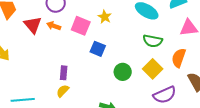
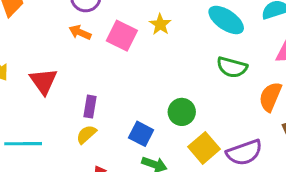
red triangle: (33, 25) -> (43, 81), moved
blue square: (98, 49) -> (141, 134), moved
yellow square: (153, 69) -> (204, 148), moved

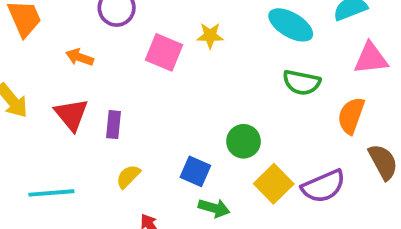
yellow star: (160, 24) -> (210, 36), turned -30
orange arrow: (80, 32) -> (80, 57), moved
purple rectangle: (90, 107) -> (113, 125), moved

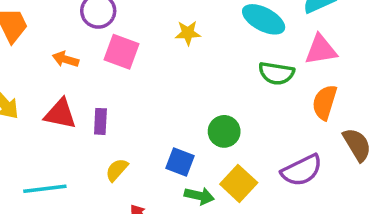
pink square: (164, 52) -> (121, 52), moved
pink triangle: (371, 58) -> (321, 50), moved
red triangle: (71, 115) -> (60, 114), turned -36
yellow square: (274, 184) -> (239, 183), moved

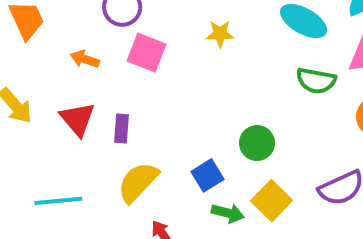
red triangle: (60, 114) -> (77, 119), turned 36
blue square: (180, 162) -> (208, 175), turned 36
yellow semicircle: (117, 170) -> (138, 182), size x1.6

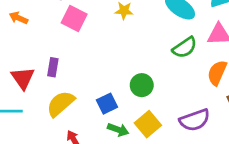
orange arrow: (85, 59) -> (18, 18), moved
green semicircle: (316, 81) -> (185, 48), turned -50
red triangle: (77, 119) -> (23, 78), moved

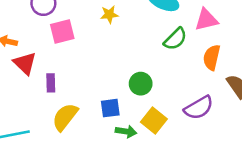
pink square: (74, 19) -> (62, 31), turned -30
red triangle: (23, 78) -> (25, 63), moved
blue square: (107, 104) -> (110, 108), turned 30

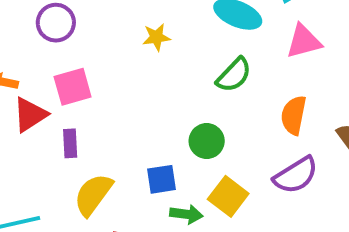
pink square: (62, 31) -> (73, 87), moved
green semicircle: (175, 39) -> (234, 75), moved
orange semicircle: (212, 57) -> (294, 115), moved
red triangle: (25, 63) -> (30, 115), turned 45

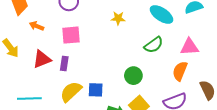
pink triangle: (304, 41) -> (189, 47), moved
red triangle: (30, 115) -> (42, 59), moved
blue square: (162, 179) -> (96, 90), moved

